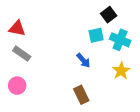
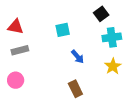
cyan square: (96, 35) -> (63, 30), moved
cyan cross: (120, 40) -> (112, 37), turned -30
gray rectangle: (22, 54) -> (20, 50), turned -49

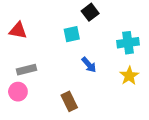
black square: (101, 14) -> (90, 12), moved
gray rectangle: (20, 50) -> (27, 70), moved
brown rectangle: (75, 89) -> (69, 101), moved

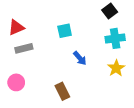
black square: (90, 12) -> (110, 11), moved
red triangle: (18, 30) -> (16, 27), turned -35
gray rectangle: (27, 70) -> (24, 48), moved

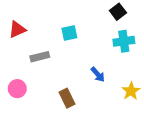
gray rectangle: (24, 48) -> (40, 57), moved
blue arrow: (80, 58) -> (98, 74), moved
yellow star: (116, 68) -> (131, 91), moved

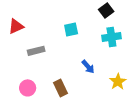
cyan square: (69, 33) -> (71, 30), moved
pink circle: (17, 89) -> (28, 88), moved

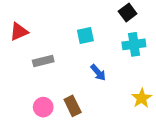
blue arrow: (88, 67) -> (98, 73), moved
pink circle: (28, 88) -> (43, 107), moved

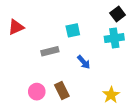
black square: (128, 12) -> (118, 14), moved
gray rectangle: (43, 61) -> (50, 51), moved
yellow star: (142, 98) -> (111, 95), moved

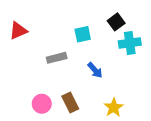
black square: (118, 14) -> (116, 22), moved
yellow star: (111, 95) -> (114, 107), moved

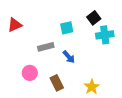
blue arrow: (95, 70) -> (69, 57), moved
pink circle: (42, 104) -> (30, 73), moved

